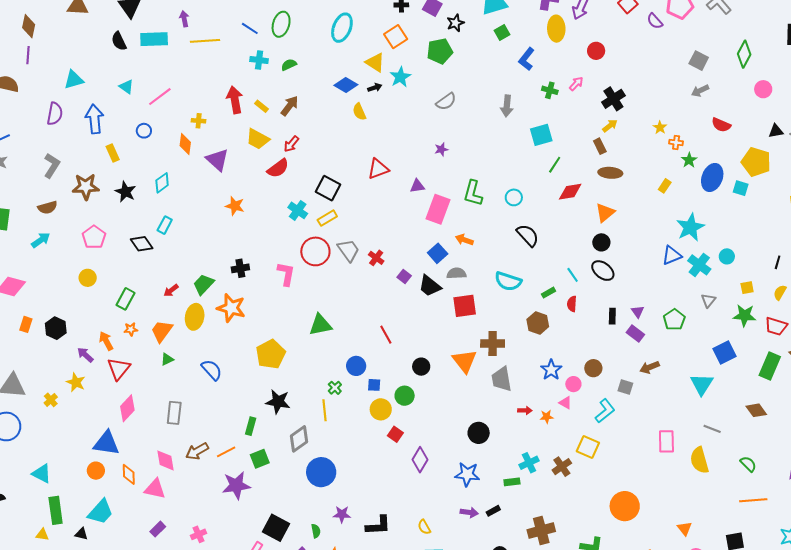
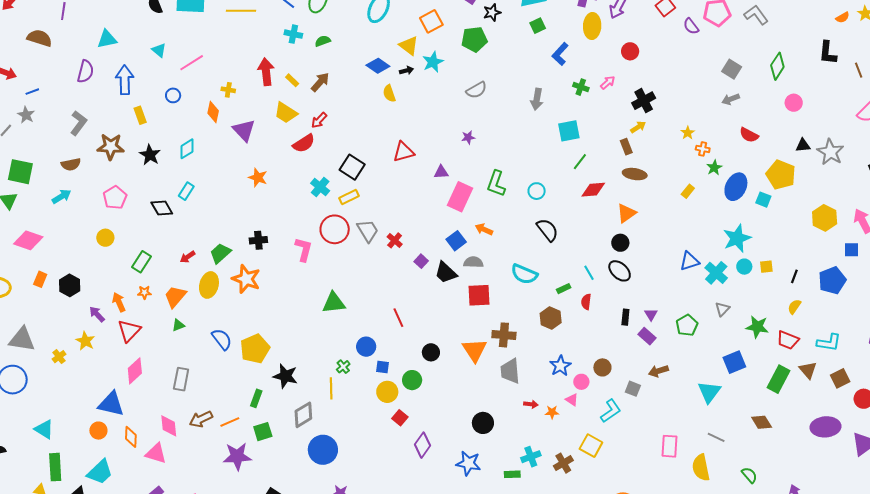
cyan star: (690, 227) -> (737, 238), moved
yellow square: (747, 288) -> (766, 267), moved
yellow pentagon: (271, 354) -> (255, 349), moved

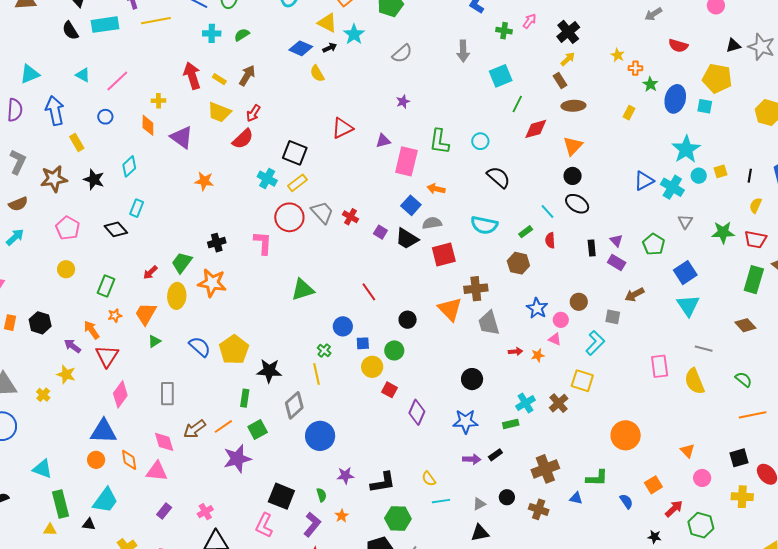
blue square: (734, 362) -> (685, 273), moved

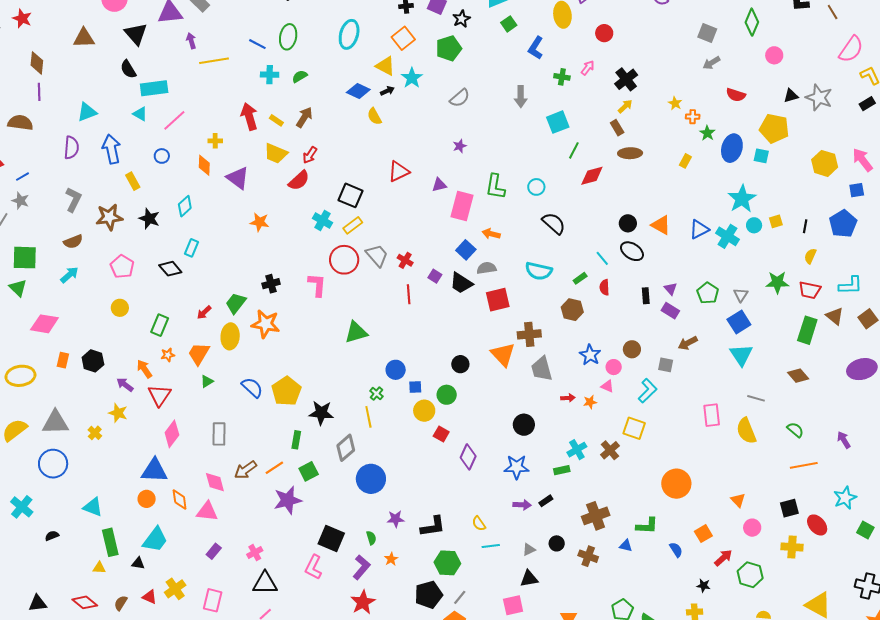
cyan rectangle: (105, 25) -> (154, 88), moved
orange triangle: (573, 146) -> (661, 225), moved, turned -45
gray triangle: (685, 222) -> (741, 295), moved
red line: (369, 292) -> (409, 294), moved, turned 30

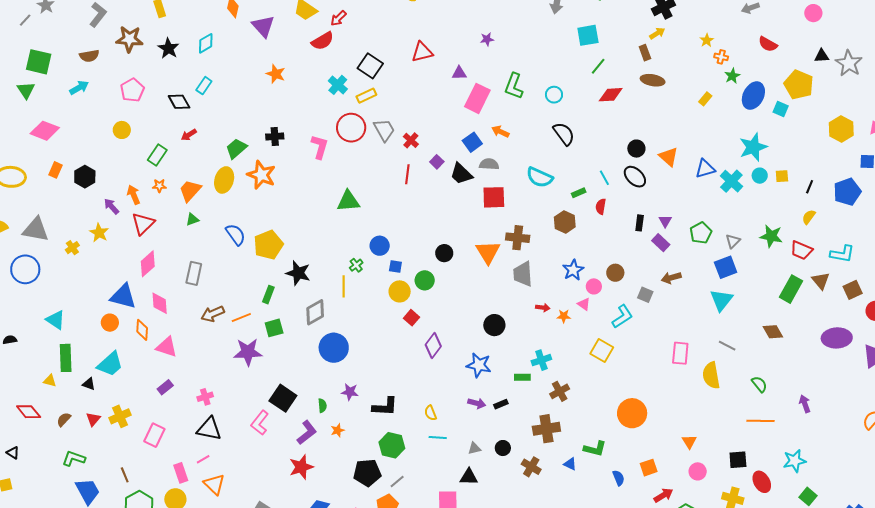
red arrow: (204, 312) -> (189, 135), moved
brown cross: (610, 450) -> (560, 391), moved
pink diamond: (215, 482) -> (160, 303), moved
red triangle: (149, 597) -> (93, 419), turned 35

